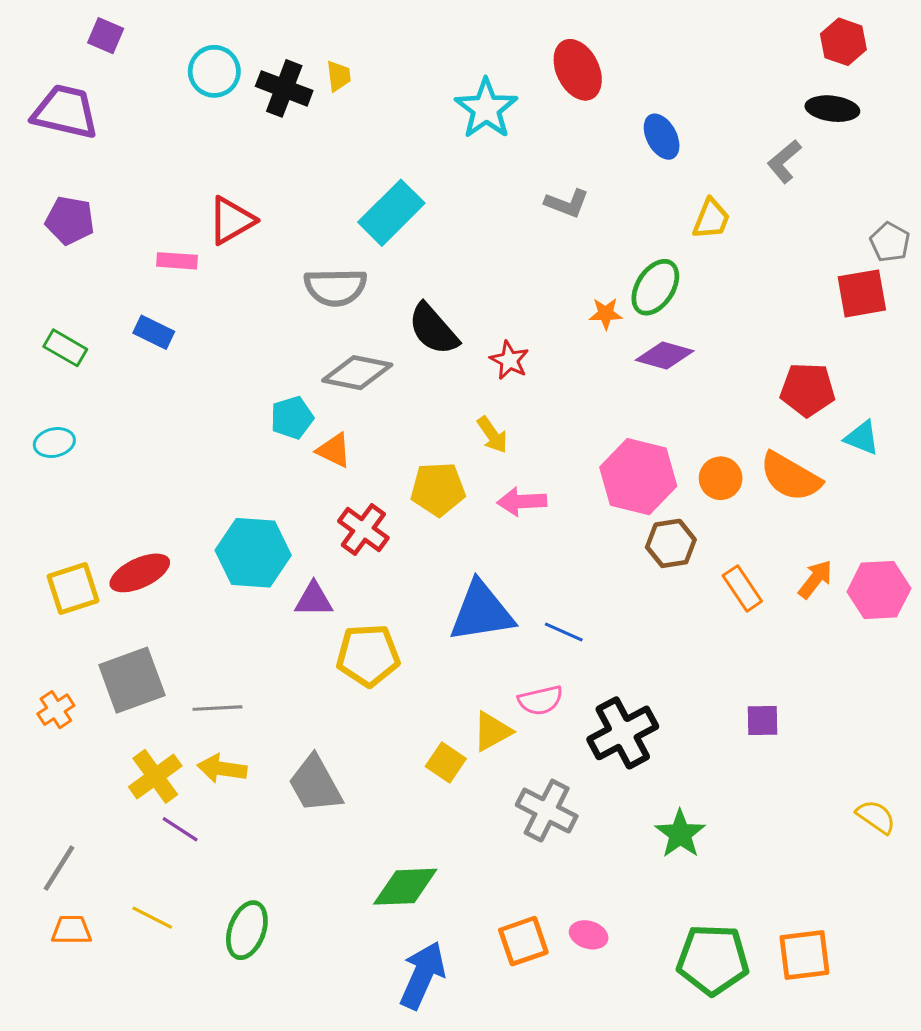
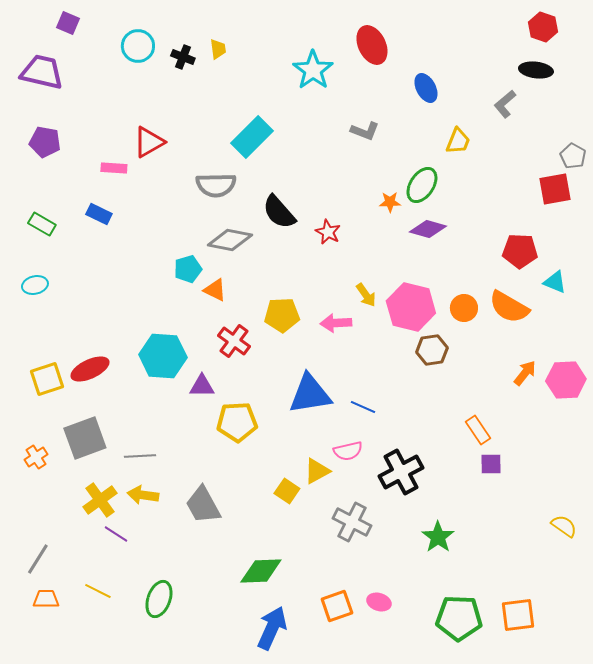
black cross: (284, 88) -> (183, 57), size x0.7
yellow arrow: (492, 435) -> (366, 295), moved
orange rectangle: (742, 588) -> (478, 430), moved

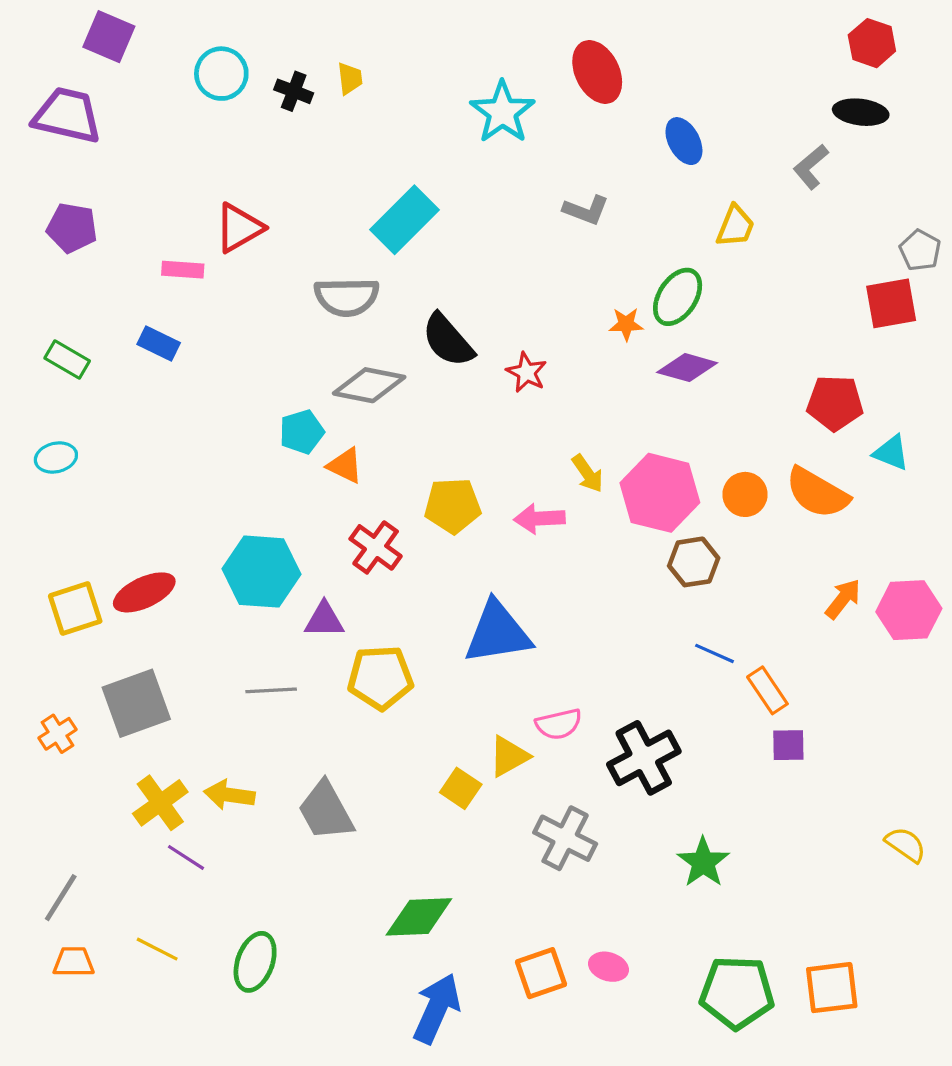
purple square: (68, 23) -> (109, 37), size x1.4
blue line: (363, 407) -> (714, 653), moved
gray line: (140, 456) -> (271, 690), moved

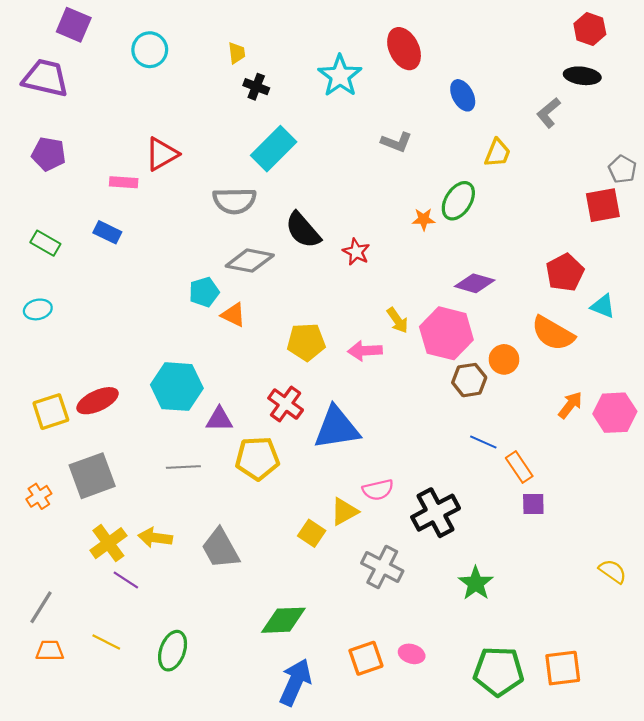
black cross: (294, 91) -> (256, 87), moved
purple diamond: (687, 368) -> (475, 283), moved
red pentagon: (835, 403) -> (565, 272), turned -30
orange circle: (745, 494) -> (504, 359), moved
red cross: (376, 547) -> (286, 404), moved

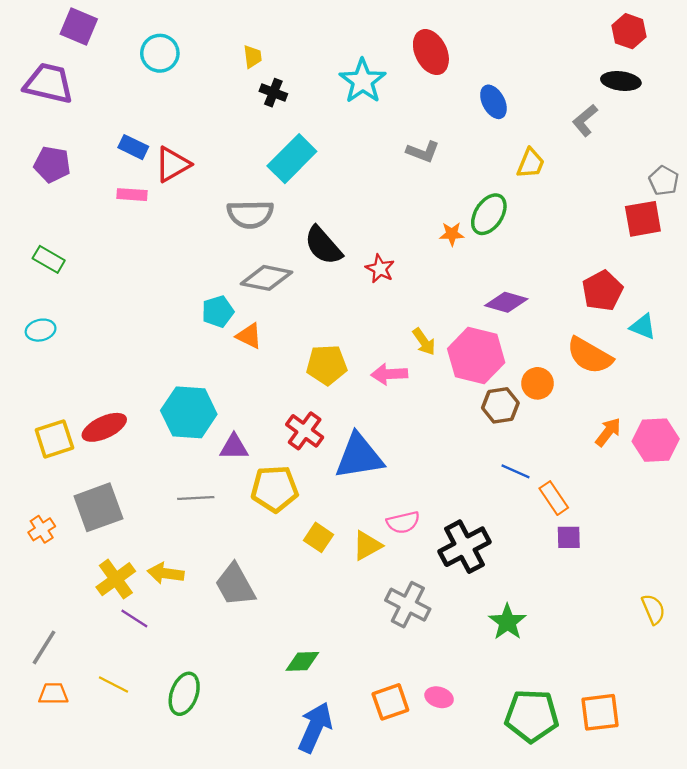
blue rectangle: (107, 232) -> (133, 147), moved
yellow square: (312, 533) -> (319, 537), moved
yellow semicircle: (613, 571) -> (653, 609), turned 32
green diamond: (283, 620) -> (302, 661), size x0.7

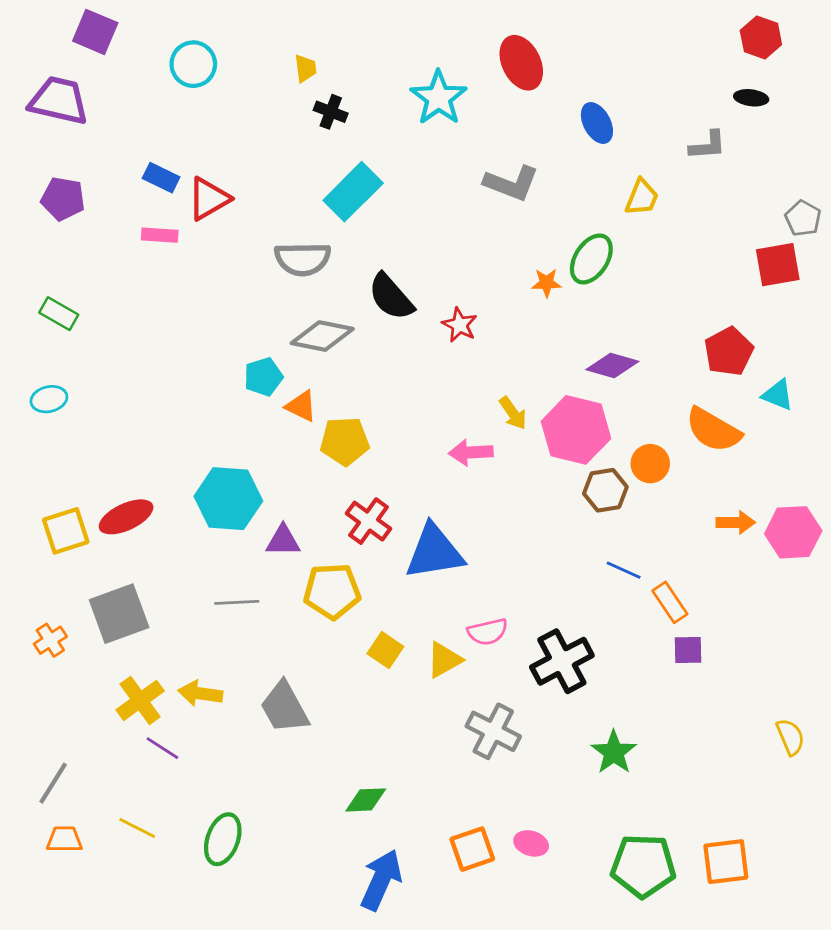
black ellipse: (621, 81) -> (751, 98), size x0.7
gray L-shape: (585, 120) -> (708, 145), turned -144
gray L-shape: (423, 152) -> (511, 183), size x1.4
yellow pentagon: (327, 365) -> (345, 441), moved
orange arrow: (608, 432) -> (736, 522), turned 52

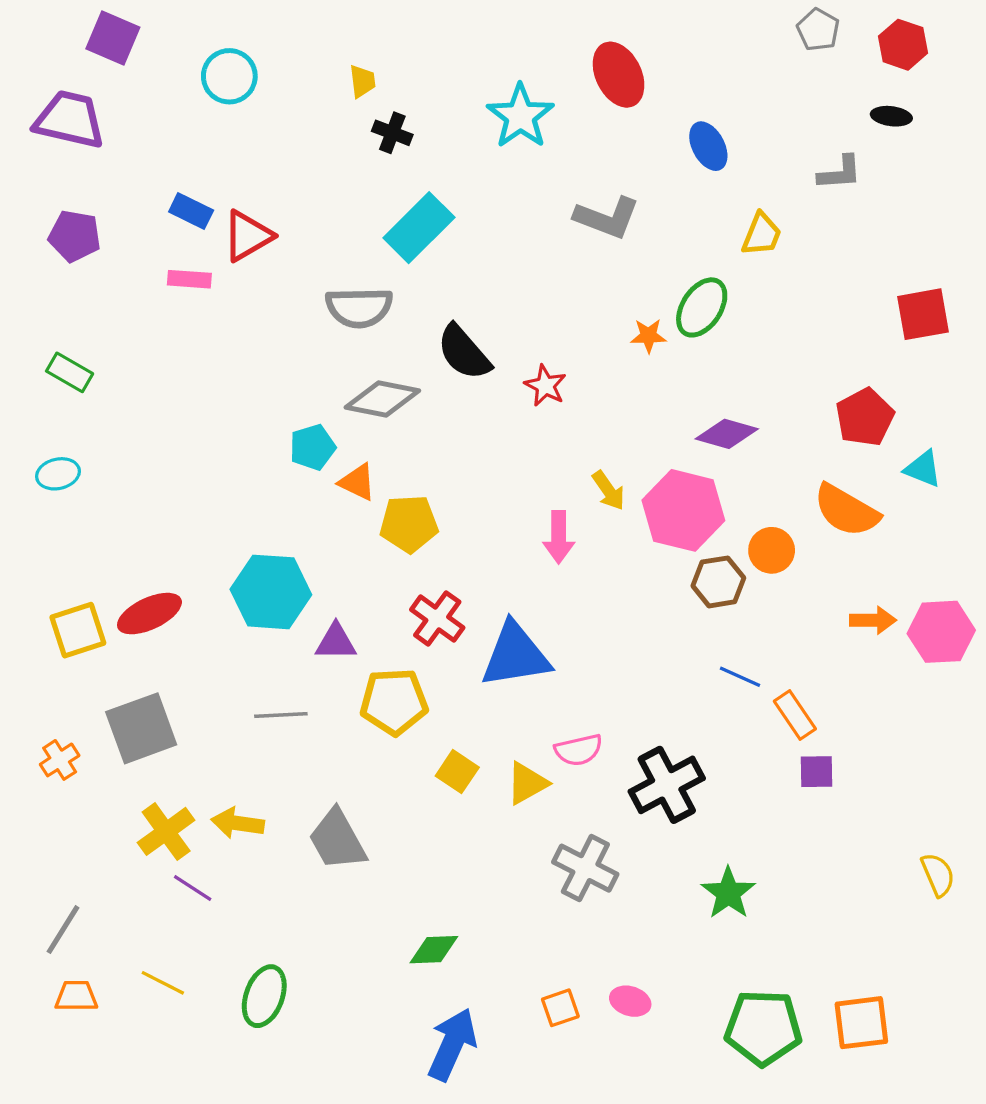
gray pentagon: (803, 218) -> (818, 30), moved
pink arrow: (471, 452) -> (559, 537), turned -87
orange square: (472, 849) -> (560, 1008), size x0.7

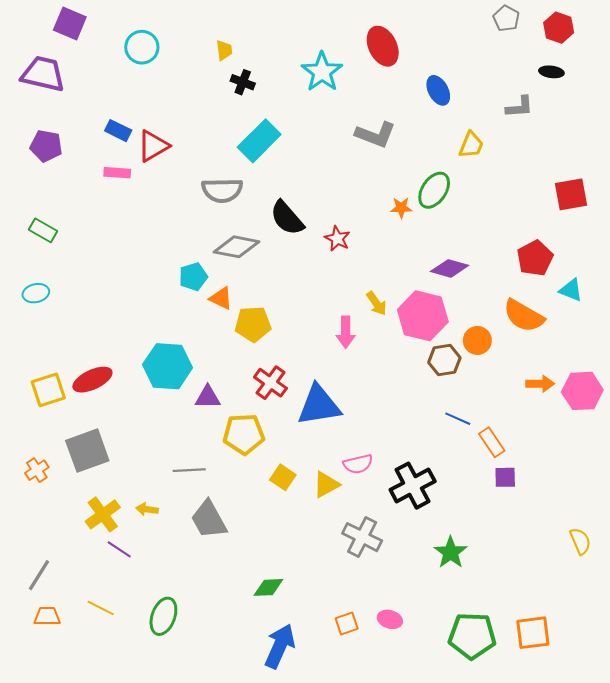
gray line: (281, 715) -> (189, 470), moved
yellow arrow: (238, 823) -> (147, 509), size x0.7

